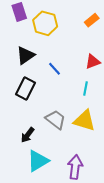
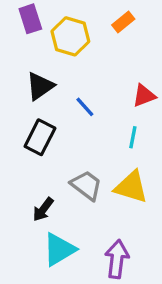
orange rectangle: (92, 20) -> (123, 22), moved

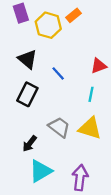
orange rectangle: (123, 22) -> (73, 15), moved
black triangle: (40, 86) -> (27, 59), turned -45

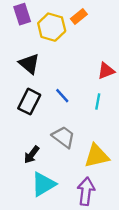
blue line: (58, 73) -> (62, 96), moved
yellow triangle: (90, 128) -> (97, 156), moved, turned -30

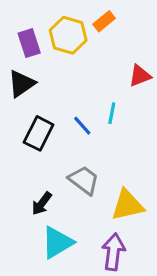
purple rectangle: (22, 14) -> (29, 43), moved
black triangle: (29, 64) -> (21, 84), moved, turned 45
red triangle: (106, 71) -> (140, 76), moved
cyan line: (98, 102) -> (112, 113), moved

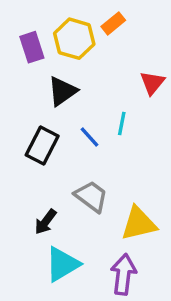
red triangle: (140, 76) -> (152, 83), turned -30
black triangle: (21, 84) -> (62, 91), moved

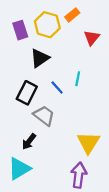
red triangle: (152, 83) -> (92, 38), moved
gray trapezoid: (91, 196) -> (44, 116), moved
yellow triangle: (139, 223) -> (88, 143), turned -45
cyan triangle: (62, 264) -> (19, 169), moved

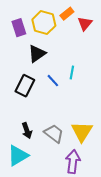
red triangle: (92, 38) -> (85, 24), moved
gray trapezoid: (44, 116) -> (54, 134), moved
black arrow: (29, 142) -> (27, 131), turned -56

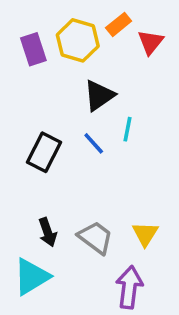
black triangle: (37, 54) -> (99, 95), moved
yellow triangle: (82, 132) -> (145, 234), size x0.7

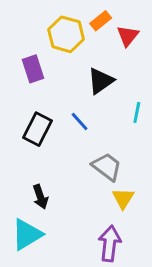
purple rectangle: (33, 49) -> (33, 69), moved
black triangle: (99, 95) -> (101, 81), moved
cyan line: (127, 129) -> (137, 113), moved
gray trapezoid: (96, 238) -> (107, 167), moved

